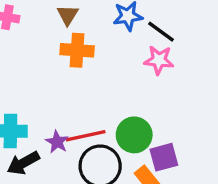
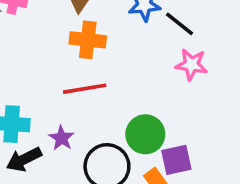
pink star: (159, 60) -> (191, 65), moved
red line: (86, 136) -> (85, 89), moved

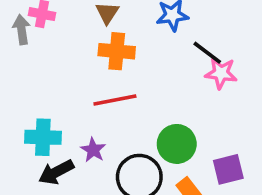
black line: (180, 24) -> (207, 53), moved
purple square: (176, 160) -> (228, 169), moved

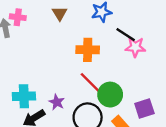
orange cross: (117, 51) -> (88, 50), moved
red line: (115, 100) -> (91, 84), moved, turned 60

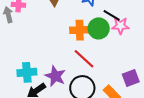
green circle: (110, 95) -> (99, 28), moved
purple star: (57, 102) -> (55, 76), size x1.5

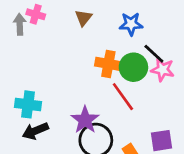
red line: (84, 59) -> (123, 97), moved
purple star: (55, 76) -> (85, 120), moved

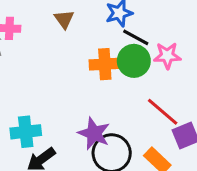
black line: (154, 54) -> (136, 37), moved
red line: (123, 97) -> (163, 112), moved

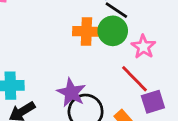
pink star: (167, 56) -> (143, 47), moved, turned 30

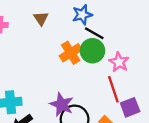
orange cross: (86, 31) -> (71, 53), turned -30
red line: (134, 79) -> (113, 89), turned 30

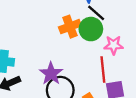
pink star: (119, 62) -> (114, 45), turned 30

